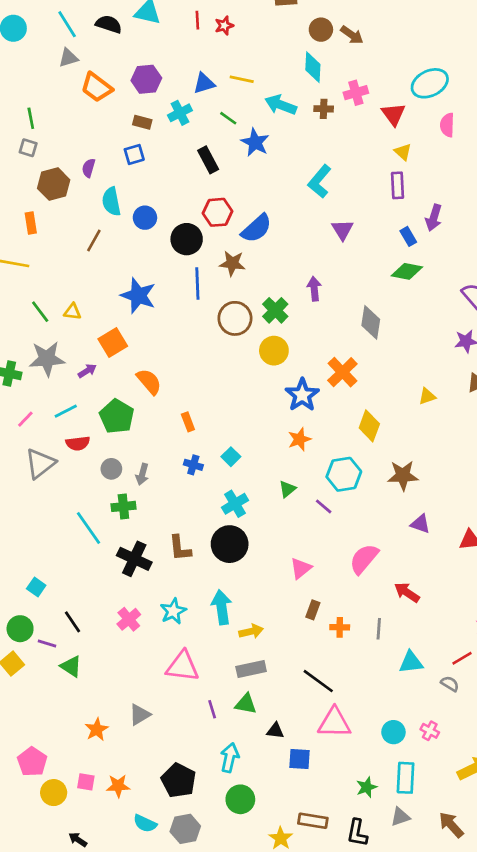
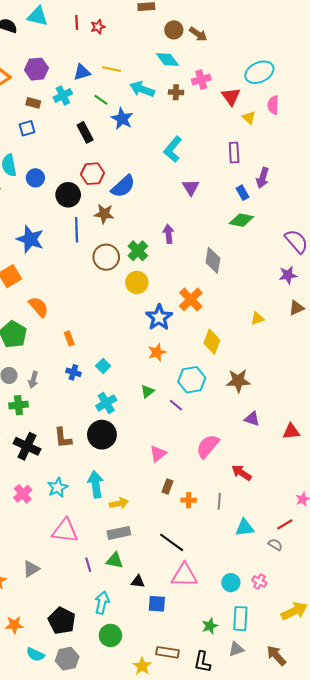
cyan diamond: (313, 67) -> (167, 60), turned -40
yellow triangle: (403, 152) -> (249, 118), moved

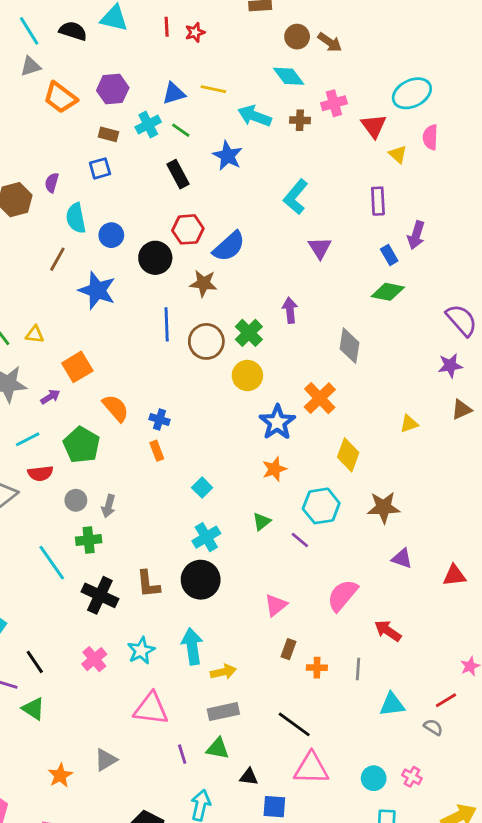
green line: (101, 100) -> (181, 130), moved
blue line: (77, 230) -> (167, 324), moved
blue star: (30, 239) -> (97, 290), moved
blue cross: (73, 372) -> (160, 419), moved

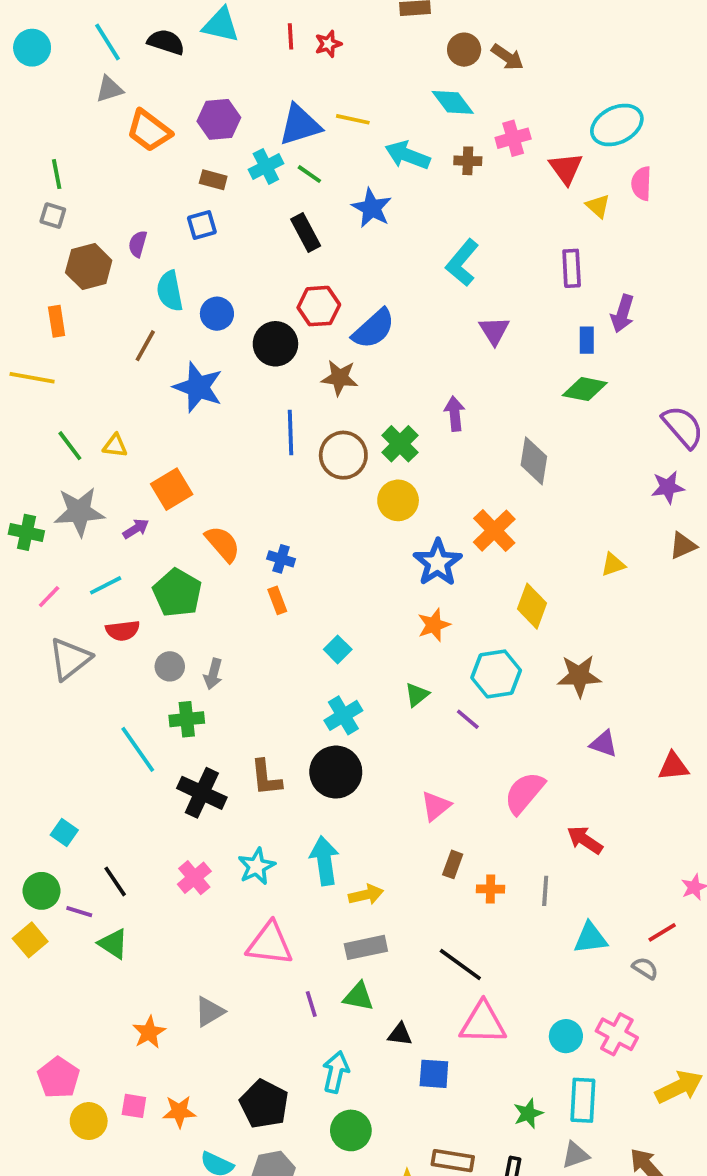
blue triangle: (174, 93) -> (300, 125), size x1.4
blue rectangle: (389, 255) -> (587, 340), turned 30
pink cross: (412, 777) -> (617, 1034), size x1.5

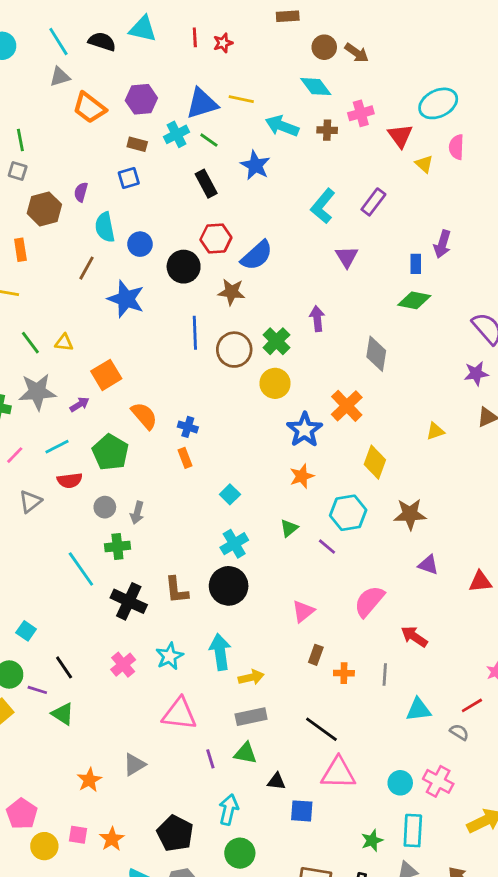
purple rectangle: (572, 268) -> (373, 202), moved, turned 40
gray triangle: (70, 659) -> (30, 501), size x0.7
orange star: (179, 1112) -> (112, 839), turned -30

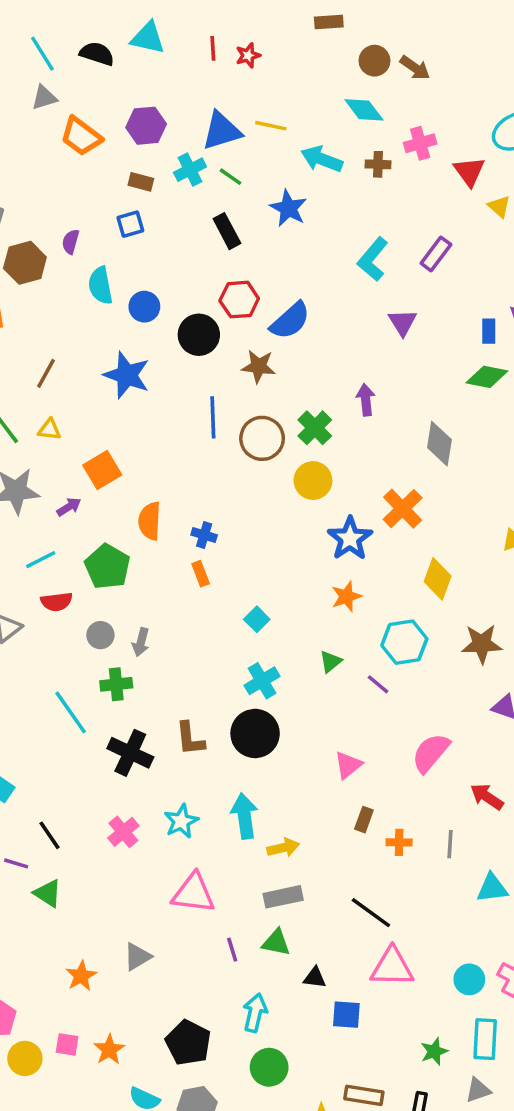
brown line: (87, 268) -> (46, 373), moved
orange semicircle: (144, 416) -> (150, 521), turned -136

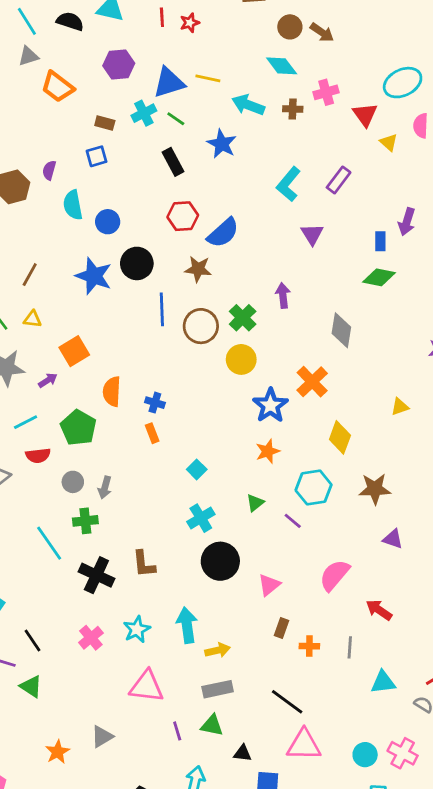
purple hexagon: (146, 126) -> (119, 64), moved
black circle: (199, 335) -> (137, 263), moved
black circle: (255, 733) -> (220, 561), moved

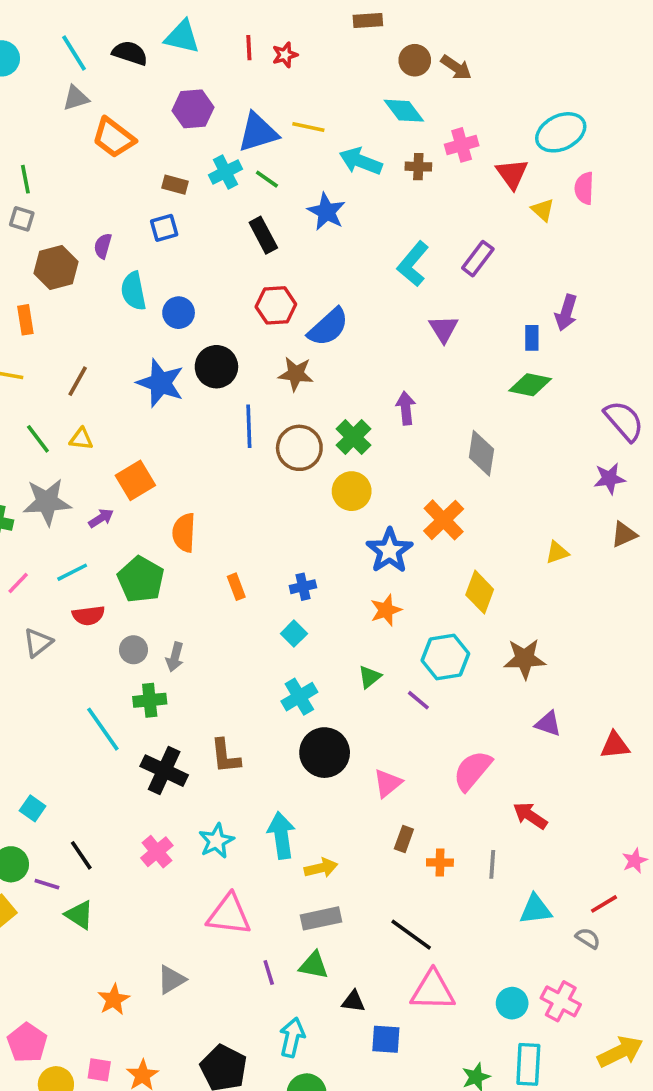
blue cross: (155, 403) -> (303, 587), moved, turned -30

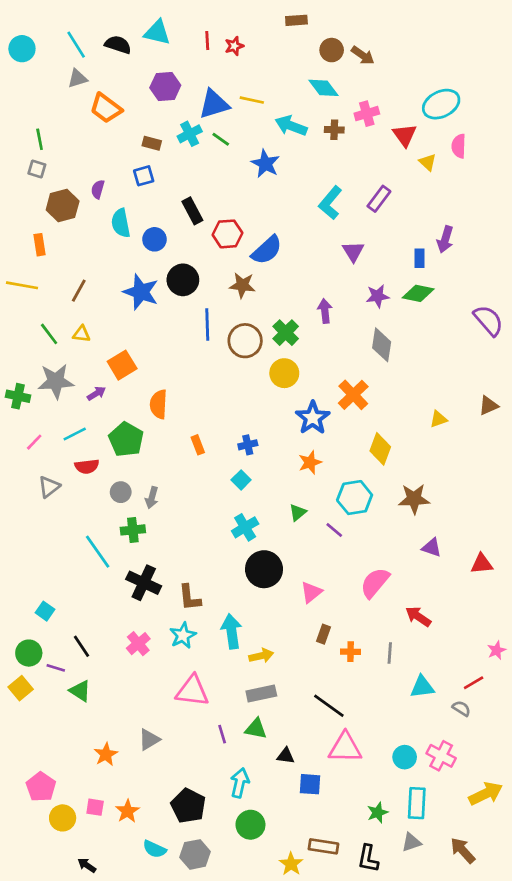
black rectangle: (263, 235) -> (192, 211), moved
purple star: (609, 478) -> (378, 296), moved
brown L-shape: (225, 756) -> (190, 598), moved

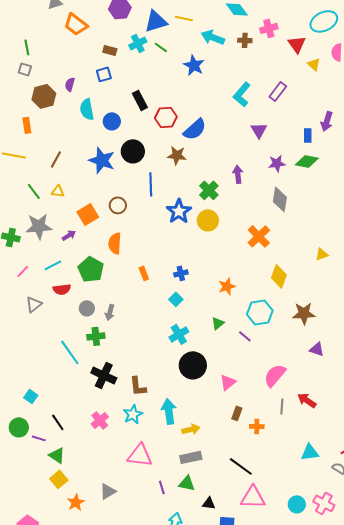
brown circle: (245, 341) -> (118, 205), moved, size x0.7
blue star: (313, 418) -> (179, 211), moved
gray line: (390, 653) -> (282, 406), moved
yellow square: (21, 688) -> (59, 479), moved

